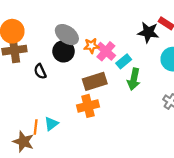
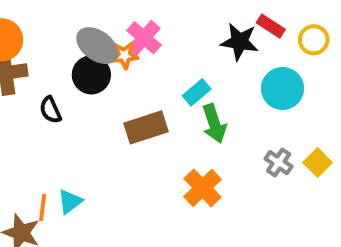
orange star: (91, 46) -> (125, 55), moved
pink cross: (106, 51) -> (144, 38), moved
green arrow: (134, 79) -> (214, 124), turned -30
orange cross: (88, 106) -> (203, 188), moved, turned -30

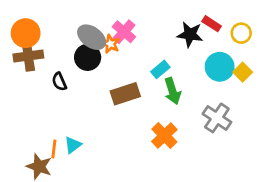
orange star: (125, 55) -> (110, 44), turned 30
gray cross: (279, 163) -> (217, 118), size x1.5
yellow square: (318, 163) -> (243, 72), moved

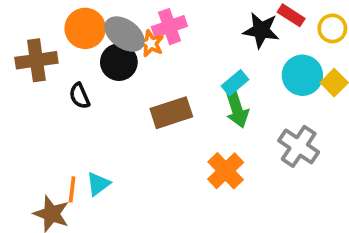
pink cross: (124, 32) -> (169, 27), turned 30
orange circle: (26, 33) -> (85, 28), moved
cyan rectangle: (160, 69) -> (235, 83), moved

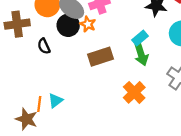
orange star: (151, 43) -> (88, 24), moved

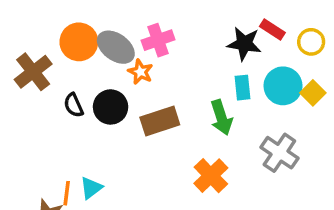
brown cross: (17, 24) -> (33, 72), turned -30
black circle: (68, 25) -> (111, 107), moved
cyan rectangle: (140, 38) -> (243, 88), moved, turned -56

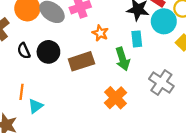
orange star: (140, 72) -> (100, 33), moved
cyan circle: (283, 86) -> (164, 21), moved
orange line: (67, 193) -> (21, 92), moved

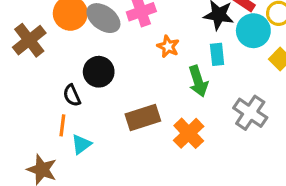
black semicircle: (24, 51) -> (72, 95), moved
brown rectangle: (81, 61) -> (143, 117), moved

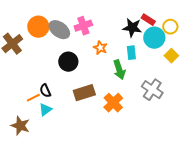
black circle: (99, 72) -> (68, 62), moved
black semicircle: (72, 95) -> (45, 91), moved
orange line: (62, 125) -> (33, 98), turned 56

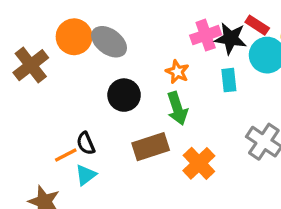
pink cross: (83, 26) -> (206, 35), moved
green arrow: (119, 70) -> (177, 108), moved

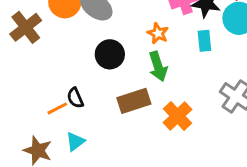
cyan triangle: (86, 175) -> (75, 141), moved

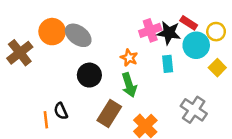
brown rectangle: (134, 101) -> (109, 114), turned -40
orange line: (57, 108) -> (46, 120), turned -70

